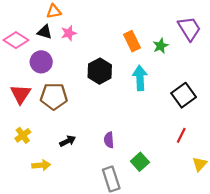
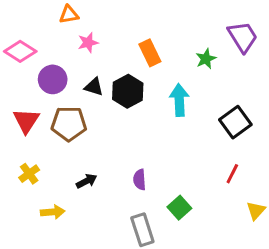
black triangle: (45, 32) -> (94, 87), moved
orange rectangle: (132, 41) -> (150, 53), moved

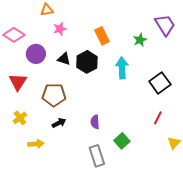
brown pentagon: (69, 124) -> (54, 95), moved

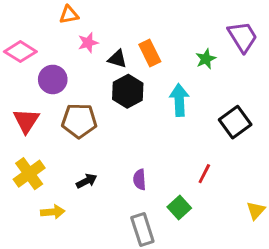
black triangle: (64, 59) -> (117, 59), moved
brown pentagon: (54, 95) -> (79, 121), moved
yellow cross: (20, 118) -> (29, 174), size x1.5
red line: (158, 118) -> (204, 174), moved

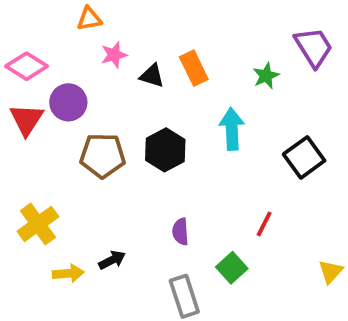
black hexagon: (128, 91) -> (165, 150), moved
red triangle: (26, 121) -> (27, 119), moved
black arrow: (87, 181) -> (112, 260), moved

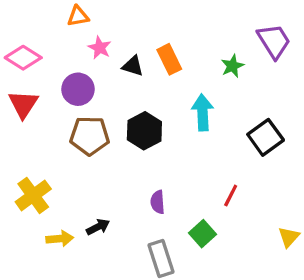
pink star: (114, 55) -> (100, 48), turned -30
purple circle: (68, 102) -> (78, 89), moved

